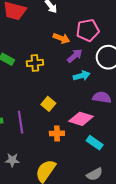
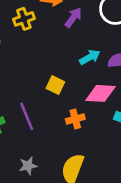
yellow cross: (35, 63) -> (24, 19), moved
cyan arrow: (82, 76) -> (90, 57), moved

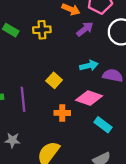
yellow cross: (24, 19) -> (42, 30), moved

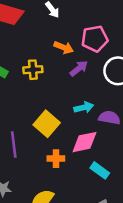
yellow square: (54, 80) -> (47, 124), size x1.5
pink diamond: (89, 98) -> (84, 142), turned -30

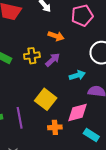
pink pentagon: (95, 39) -> (82, 15), moved
purple arrow: (79, 68) -> (53, 60), moved
cyan arrow: (84, 107) -> (77, 75), moved

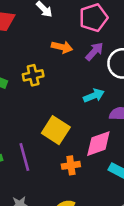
purple arrow: (53, 60) -> (94, 51), moved

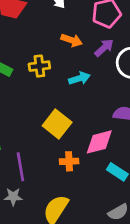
cyan arrow: (94, 96) -> (79, 78), moved
purple line: (24, 157) -> (20, 167), moved

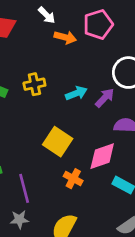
orange arrow: (72, 40) -> (65, 37), moved
purple arrow: (104, 48) -> (105, 98), moved
orange cross: (69, 161) -> (73, 179), turned 36

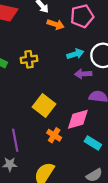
cyan arrow: (76, 93) -> (75, 54), moved
purple arrow: (105, 98) -> (83, 74), turned -140

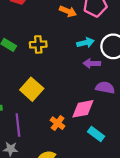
yellow square: (44, 106) -> (32, 89), moved

